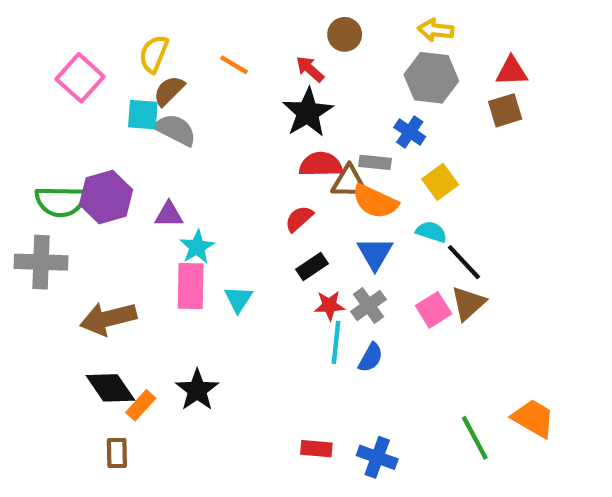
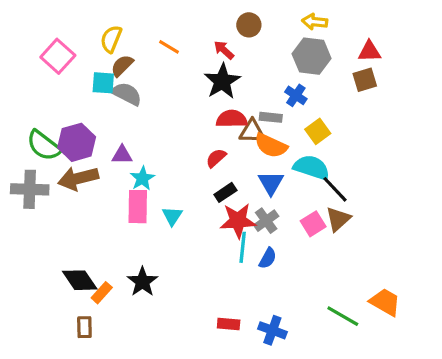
green semicircle: (61, 201) -> (44, 145), turned 36
cyan semicircle: (431, 232) -> (312, 167), size x1.6
red star: (329, 305) -> (238, 221), size x1.6
brown arrow: (108, 319) -> (78, 178), moved
green line: (475, 438) -> (343, 316), turned -32

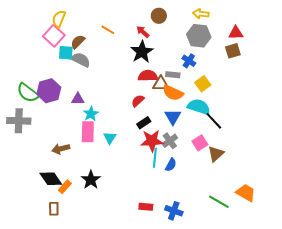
yellow semicircle: (111, 39) -> (59, 19), moved
pink square: (58, 56) -> (54, 36), moved
brown arrow: (78, 178) -> (61, 149), moved, size x0.7
brown triangle: (338, 219) -> (216, 154), moved

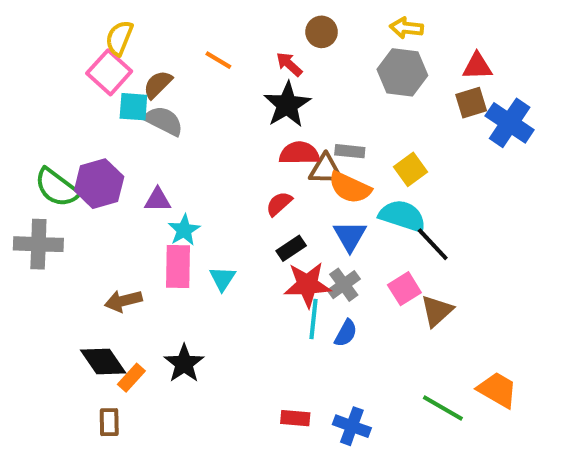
blue cross: (189, 61) -> (510, 123), moved, size x1.6

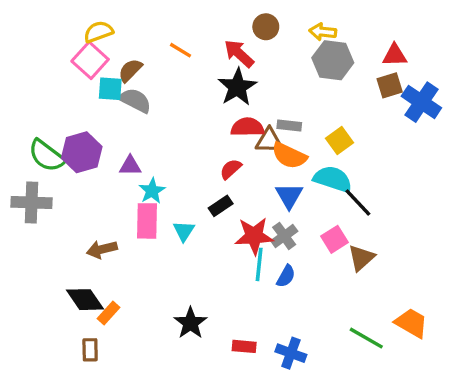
yellow arrow: (406, 28) -> (323, 32), moved
yellow semicircle: (119, 38) -> (98, 32), turned 48
red arrow: (289, 64) -> (239, 54), size x1.4
black rectangle: (291, 248) -> (221, 206), moved
black star: (184, 364) -> (190, 323), moved

